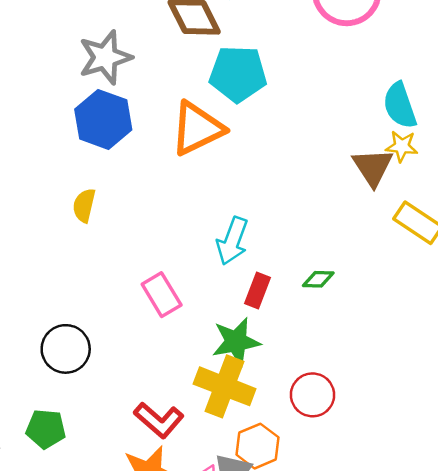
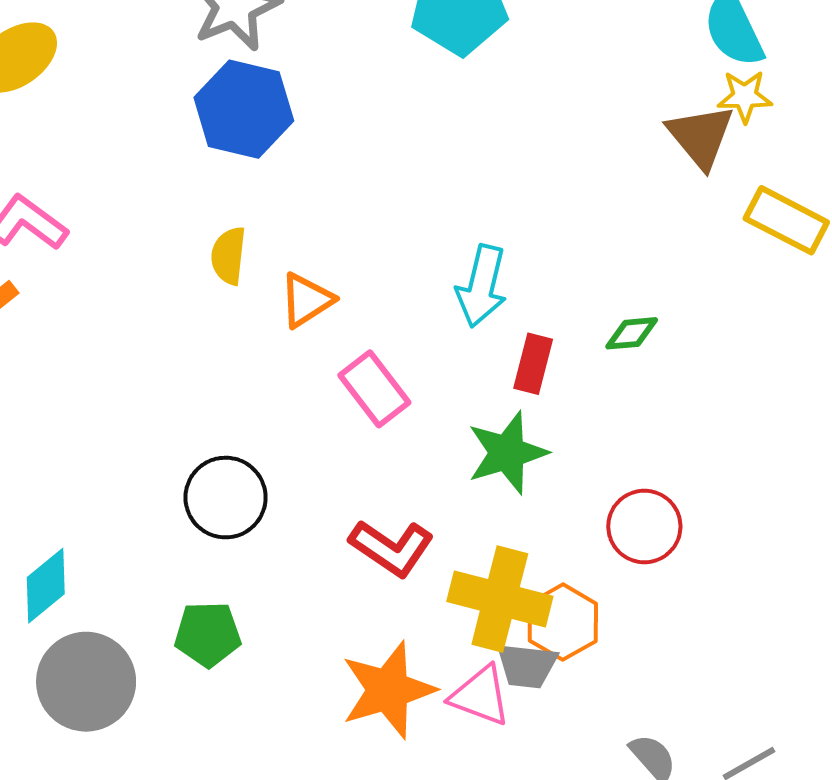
orange triangle: (197, 128) -> (306, 300), moved, size x0.6
yellow cross: (225, 386) -> (500, 599), moved
red L-shape: (159, 420) -> (392, 548), moved

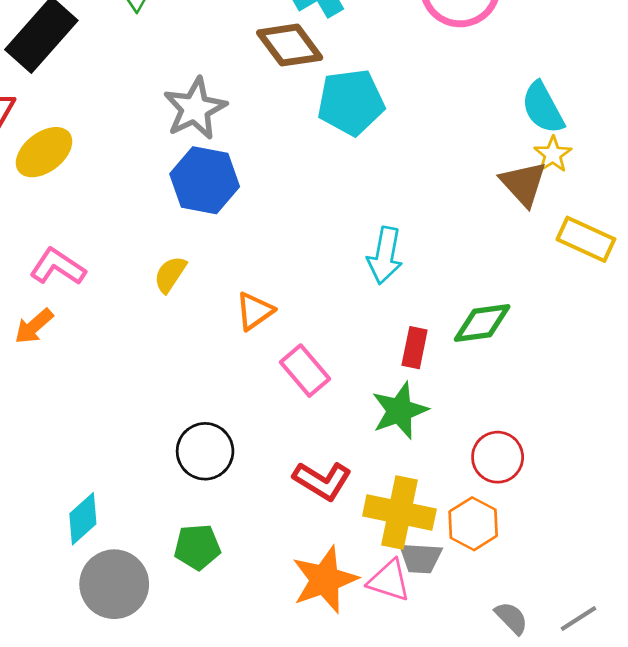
yellow star: (745, 96) -> (553, 154), turned -30
yellow semicircle: (229, 256) -> (170, 274), moved, turned 30
cyan arrow: (482, 286) -> (385, 255), moved
green diamond: (632, 333) -> (482, 323), size x1.6
orange hexagon: (563, 622) -> (473, 524), moved

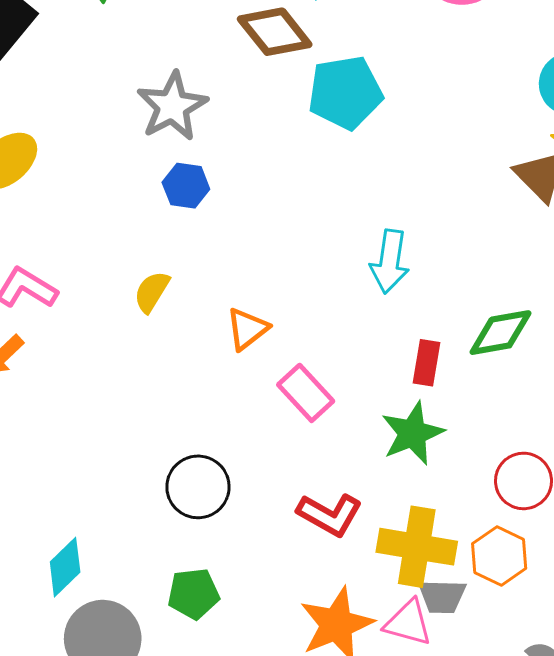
blue hexagon: (205, 180) -> (186, 186), size x0.6

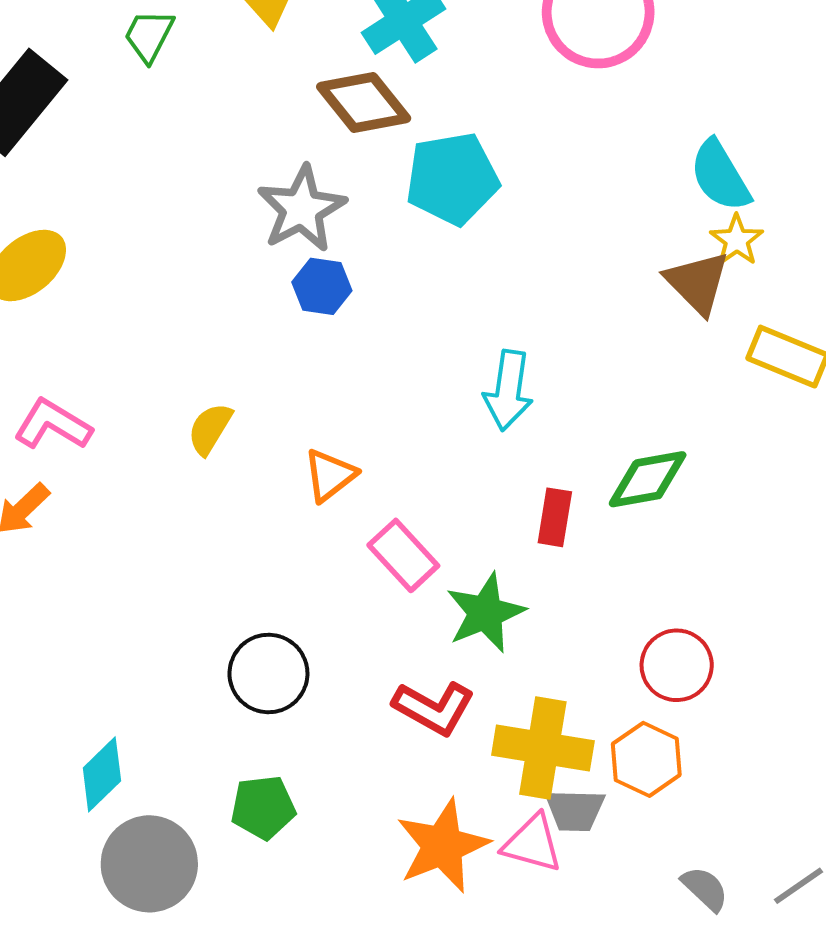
gray star: (172, 106) -> (302, 209), moved
blue hexagon: (186, 186) -> (322, 286), moved
green star: (413, 433) -> (485, 613), moved

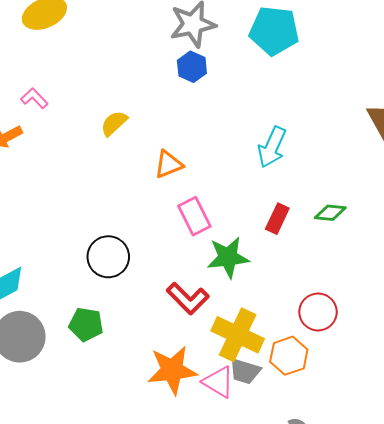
pink L-shape: (53, 425) -> (34, 98), size x0.7
green diamond: (648, 479) -> (330, 213), size x0.7

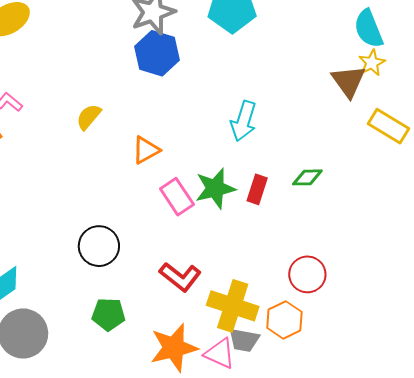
blue hexagon: (192, 67) -> (157, 53), size x1.5
green star: (228, 257) -> (215, 188), moved
green pentagon: (86, 324) -> (108, 314), moved

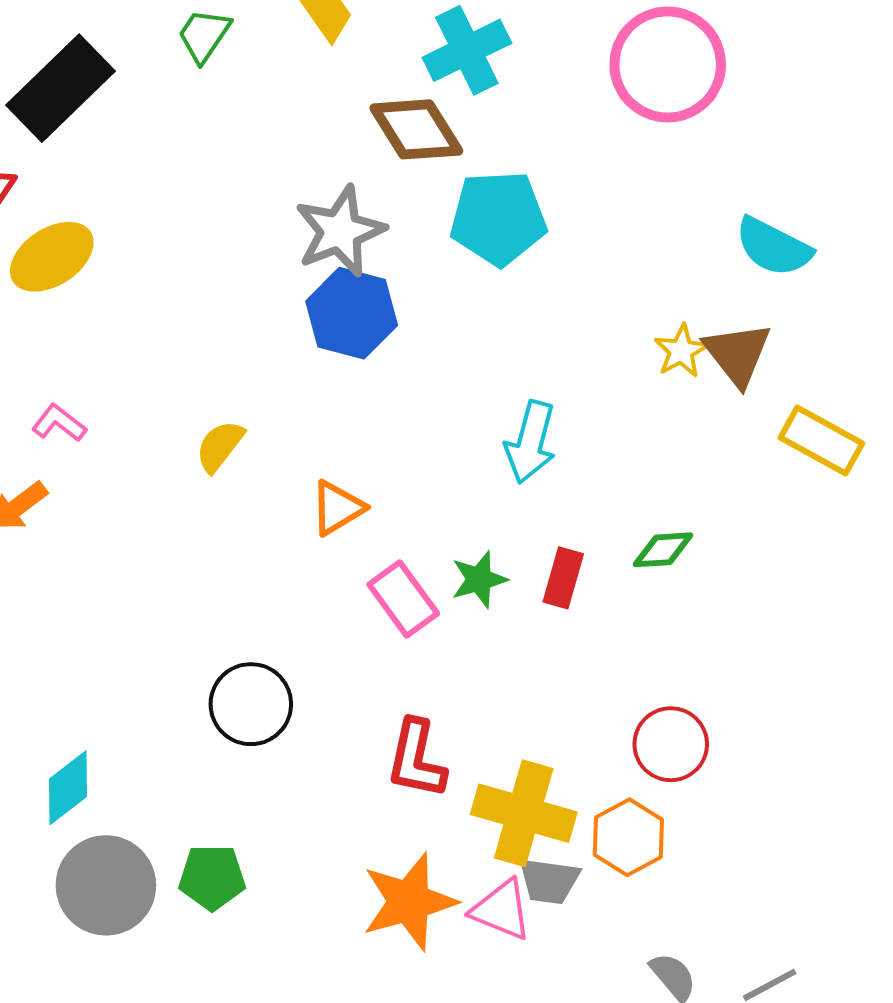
cyan semicircle: (369, 29) -> (773, 247), turned -39
yellow star: (372, 63) -> (681, 351), moved
green star: (215, 188) -> (479, 579), size x0.7
red L-shape: (180, 277) -> (416, 759), turned 66
green pentagon: (108, 314) -> (212, 877), moved

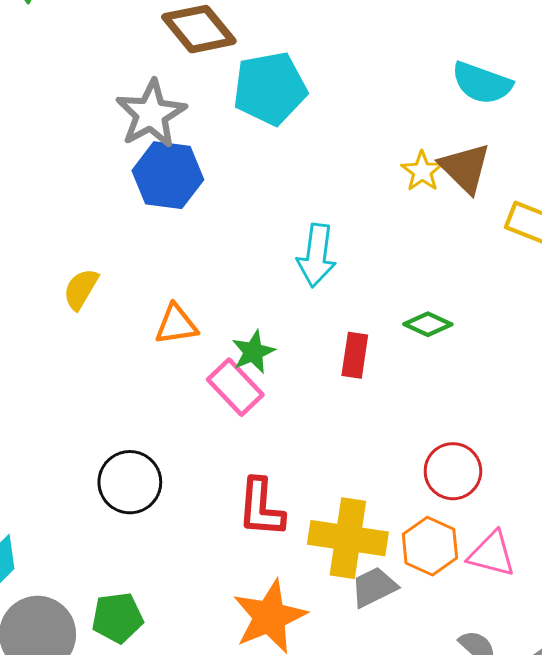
orange triangle: (337, 508) -> (176, 325), turned 30
green diamond: (663, 550) -> (428, 324), turned 36
green star: (479, 579) -> (253, 352), moved
gray trapezoid: (549, 881) -> (374, 587), turned 153
pink triangle: (501, 910) -> (492, 554), moved

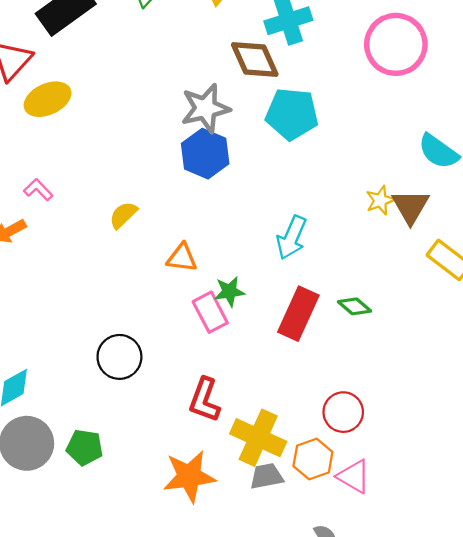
red rectangle: (355, 355) -> (298, 314), size x1.6

